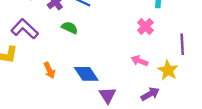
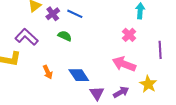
pink arrow: (140, 61) -> (124, 64), size x1.6
yellow star: (168, 70) -> (148, 84), moved
purple arrow: (150, 94) -> (121, 92), moved

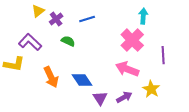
blue line: (75, 14) -> (87, 19), moved, turned -42
pink cross: (129, 35) -> (132, 40), size x1.6
orange arrow: (48, 72) -> (51, 77), size x1.5

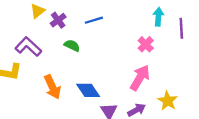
pink cross: (132, 40) -> (146, 44), size x0.6
purple line: (163, 55) -> (181, 28), moved
pink arrow: (127, 69) -> (140, 78), turned 100

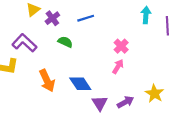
pink cross: (146, 44) -> (121, 46), moved
pink arrow: (140, 78) -> (118, 67), moved, size x0.6

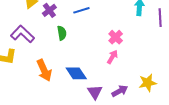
green semicircle: (65, 42) -> (62, 33), turned 56
yellow star: (154, 93) -> (148, 83), turned 30

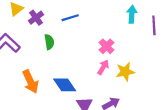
yellow star: (148, 83) -> (125, 72), moved

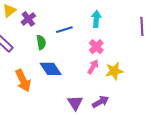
cyan arrow: (132, 14) -> (96, 19), moved
blue line: (70, 18) -> (64, 30), moved
blue diamond: (65, 85) -> (51, 69), moved

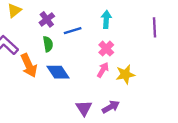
purple cross: (28, 19) -> (47, 19), moved
orange arrow: (23, 81) -> (29, 65), moved

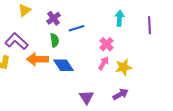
cyan arrow: (106, 19) -> (120, 18), moved
orange arrow: (29, 65) -> (38, 59), turned 115
purple arrow: (111, 107) -> (120, 94), moved

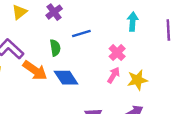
purple cross: (54, 18) -> (54, 12), moved
orange arrow: (38, 59) -> (35, 70), turned -145

